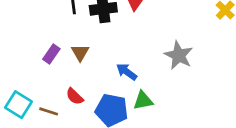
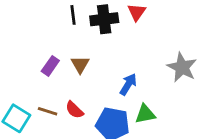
blue arrow: (127, 72) -> (128, 84), turned 85
brown line: (49, 111) -> (48, 111), moved

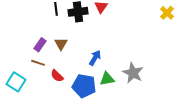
gray star: (182, 67) -> (133, 73), moved
brown line: (48, 111) -> (38, 63), moved

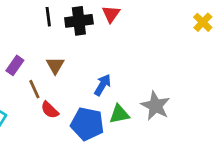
purple rectangle: (40, 45) -> (15, 65), moved
brown line: (38, 63) -> (34, 89), moved, turned 48

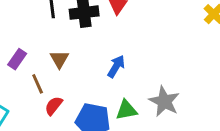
blue arrow: (103, 85) -> (116, 66), moved
red semicircle: (50, 110) -> (54, 106), turned 84

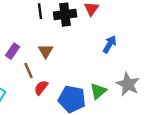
blue arrow: (116, 66) -> (110, 44), moved
green triangle: (126, 110) -> (98, 91), turned -30

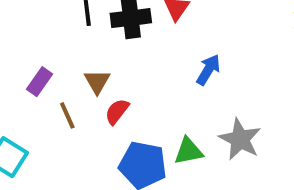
red semicircle: (41, 88) -> (117, 111), moved
green triangle: (98, 91) -> (188, 151), turned 30

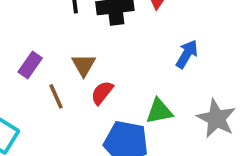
green triangle: (188, 151) -> (159, 111), moved

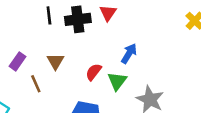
red semicircle: (102, 93) -> (94, 72), moved
green triangle: (159, 111) -> (117, 81), moved, turned -42

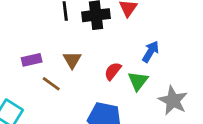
purple rectangle: (17, 61) -> (32, 60), turned 42
brown line: (36, 84) -> (51, 84), turned -30

